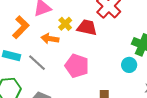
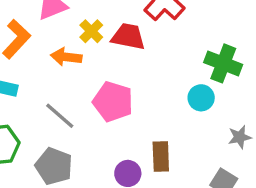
gray line: (37, 63) -> (60, 116), moved

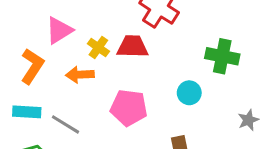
cyan circle: (201, 98) -> (189, 93), moved
gray line: (60, 116) -> (66, 124), moved

